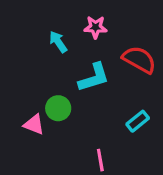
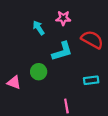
cyan rectangle: (138, 121) -> (91, 80), turned 32
pink triangle: (34, 124) -> (14, 82), moved

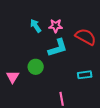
pink star: (63, 18) -> (56, 26), moved
pink triangle: (14, 82) -> (13, 77), turned 40

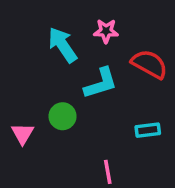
cyan arrow: (36, 26) -> (63, 45), size x1.5
pink star: (56, 26) -> (106, 31), moved

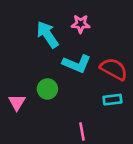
red semicircle: (149, 64) -> (114, 69), moved
cyan L-shape: (101, 83) -> (77, 64), turned 40

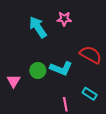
cyan L-shape: (77, 64) -> (61, 68), moved
cyan rectangle: (112, 100) -> (90, 94), moved, turned 40

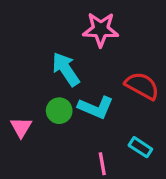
pink star: (64, 19) -> (101, 29), size x1.5
cyan arrow: (38, 27) -> (66, 69), moved

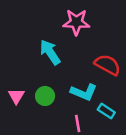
cyan L-shape: (96, 107) -> (84, 92), moved
green circle: (59, 111) -> (45, 96), moved

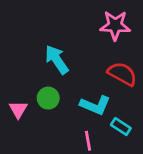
pink star: (76, 22) -> (115, 25), moved
green circle: (45, 96) -> (48, 98), moved

